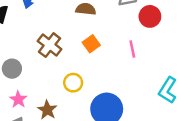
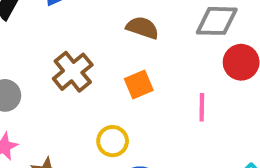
yellow circle: (73, 83) -> (113, 141), moved

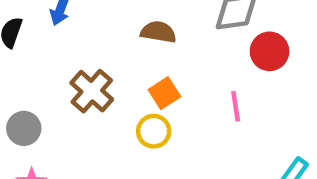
yellow circle: (113, 141) -> (154, 131), moved

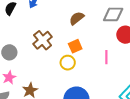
brown semicircle: (158, 32) -> (77, 18), turned -56

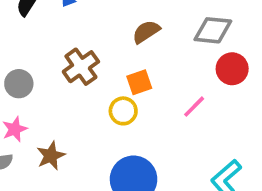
pink line: (106, 57) -> (194, 107), turned 40

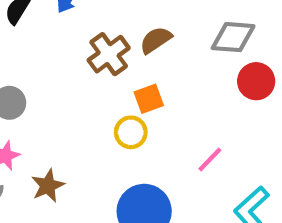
brown cross: (81, 67) -> (109, 54), moved
pink line: (194, 107) -> (210, 160), moved

